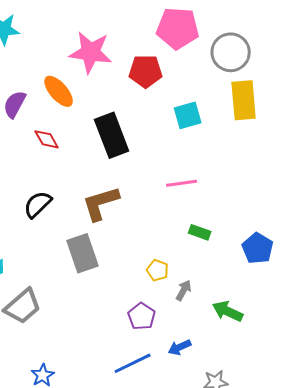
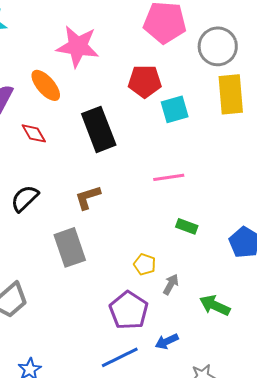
red pentagon: (146, 71) -> (145, 81), moved
brown L-shape: (101, 203) -> (88, 197), size x0.7
purple pentagon: (142, 316) -> (129, 310), size x1.4

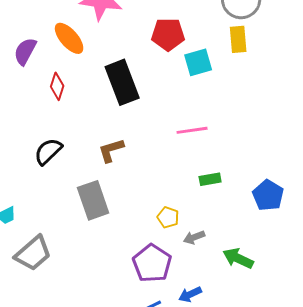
yellow rectangle: (231, 94) -> (238, 39), moved, size x0.7
red diamond: (34, 133) -> (57, 86), turned 48
green rectangle: (187, 226) -> (210, 179), turned -30
gray arrow: (171, 284) -> (194, 237), turned -140

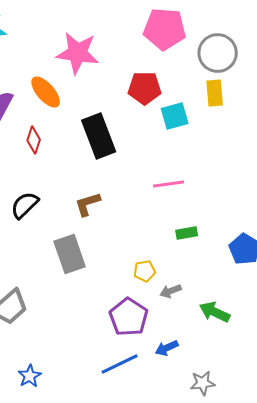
yellow pentagon: (168, 217) -> (145, 271), turned -30

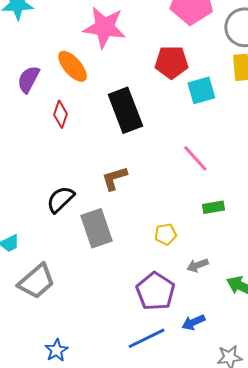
pink line: (169, 184) -> (195, 158), turned 56
black semicircle: (25, 205) -> (60, 199), moved
yellow pentagon: (145, 271) -> (165, 234), moved

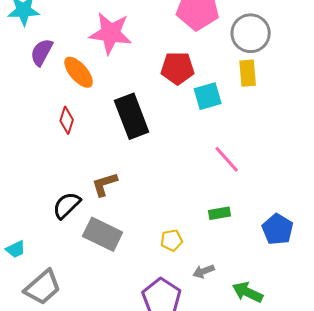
purple semicircle: (28, 79) -> (42, 52), moved
pink line: (195, 158) -> (227, 159), moved
brown L-shape: (114, 178) -> (105, 184), moved
gray rectangle: (96, 228) -> (103, 234), turned -45

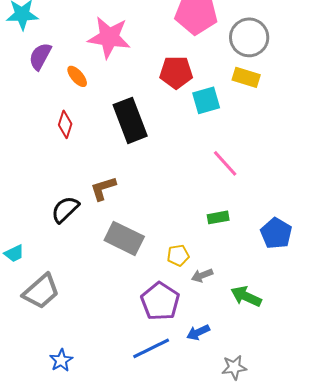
orange ellipse: (79, 72) -> (77, 76), size x0.7
yellow rectangle: (248, 73) -> (246, 77), turned -68
gray rectangle: (103, 234) -> (124, 238), moved
yellow pentagon: (172, 240) -> (178, 255), moved

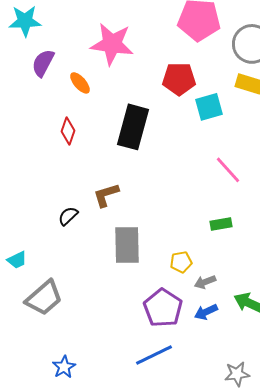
black rectangle: (130, 120) -> (133, 127), turned 36
black semicircle: (65, 209) -> (68, 216), size x0.7
gray rectangle: (124, 238) -> (127, 245), turned 63
blue arrow: (198, 332) -> (206, 312), moved

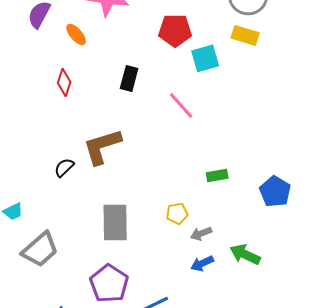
black rectangle: (133, 127) -> (129, 78), size x0.6
pink line: (228, 170) -> (181, 105), moved
brown L-shape: (106, 195) -> (102, 146), size x1.5
gray rectangle: (127, 245) -> (115, 222), moved
purple pentagon: (163, 308) -> (109, 283), moved

